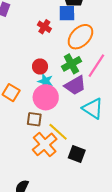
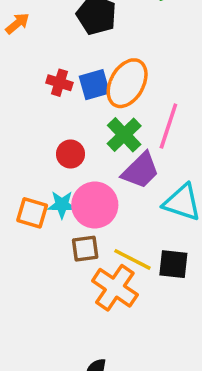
blue square: (67, 13) -> (94, 85), moved
cyan star: (45, 81) -> (62, 205), moved
black square: (77, 154) -> (173, 264), moved

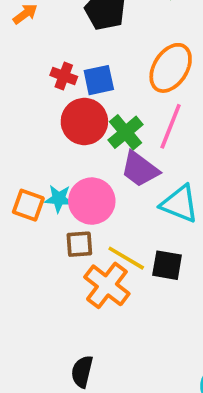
orange ellipse: (127, 83) -> (171, 68), moved
red circle: (70, 154) -> (84, 121), moved, size x1.6
purple trapezoid: (141, 171) -> (140, 169), turned 78

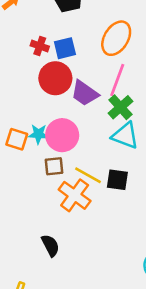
green cross: (126, 132) -> (120, 107), moved
purple trapezoid: (140, 169) -> (85, 93), moved
black semicircle: (82, 372) -> (50, 245), moved, turned 140

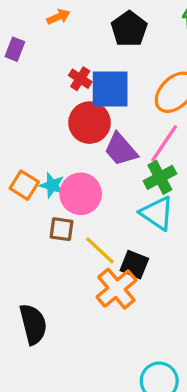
blue square: (65, 48) -> (110, 89), size x1.5
orange cross: (75, 195) -> (116, 289), moved
black semicircle: (50, 245) -> (33, 324), size x1.4

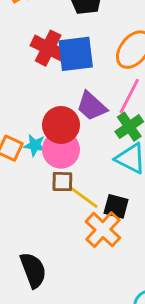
red cross: (80, 79) -> (48, 48), size x1.6
red circle: (90, 123) -> (61, 125), moved
brown square: (61, 229) -> (62, 182), moved

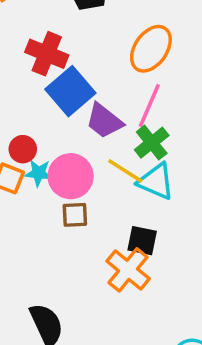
blue square: (76, 54) -> (70, 91), moved, turned -30
red circle: (61, 125) -> (23, 149), moved, size x0.6
yellow line: (84, 198) -> (125, 171), moved

